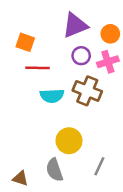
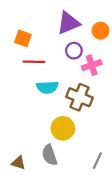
pink cross: (108, 62) -> (92, 65), moved
brown cross: (87, 91) -> (80, 97), moved
gray line: (99, 166) -> (97, 161), moved

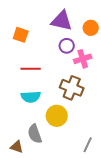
purple triangle: (68, 23) -> (62, 21), turned 35
red line: (34, 62) -> (31, 69), moved
cyan semicircle: (47, 87) -> (31, 97), moved
gray semicircle: (50, 155) -> (35, 134), moved

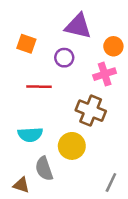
orange circle: (91, 28) -> (113, 46), moved
purple circle: (67, 46) -> (64, 58), moved
cyan semicircle: (31, 97) -> (30, 135), moved

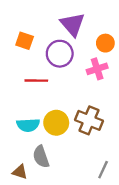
purple triangle: (78, 26) -> (73, 24), turned 36
purple circle: (64, 58) -> (60, 54), size x1.5
brown cross: (91, 111) -> (89, 120), moved
yellow circle: (72, 146) -> (56, 123), moved

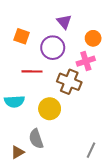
purple triangle: (73, 24) -> (64, 22), size x0.7
brown cross: (89, 120) -> (69, 82), moved
cyan semicircle: (28, 125) -> (14, 101), moved
brown triangle: (20, 172) -> (17, 152), turned -48

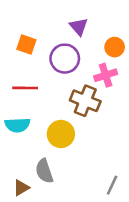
red line: (32, 71) -> (25, 88), moved

